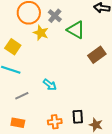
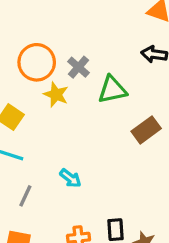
green triangle: (76, 30) -> (112, 90), turned -42
gray line: (22, 96) -> (25, 196), turned -40

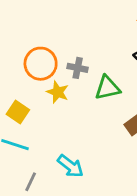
gray cross: (78, 67) -> (78, 68), turned -30
cyan arrow: (70, 178) -> (70, 166), size x1.4

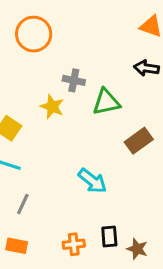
orange circle: (41, 64) -> (34, 34), moved
cyan arrow: (70, 166) -> (92, 181), moved

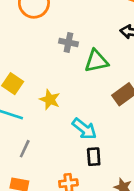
yellow star: (52, 107) -> (50, 100), moved
black rectangle: (109, 237) -> (94, 157), moved

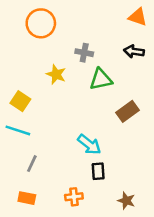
gray cross: (68, 42) -> (84, 53), moved
yellow star: (50, 100) -> (56, 74), moved

